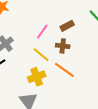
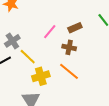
yellow line: (41, 55) -> (28, 57), moved

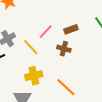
yellow line: (28, 57) -> (31, 47), moved
orange line: (69, 71) -> (66, 87), moved

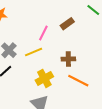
yellow line: (31, 47) -> (34, 52), turned -54
brown cross: (64, 49) -> (68, 59), moved

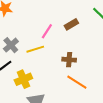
yellow cross: (44, 78) -> (23, 79), moved

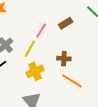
yellow line: (35, 49) -> (30, 49), turned -42
yellow cross: (23, 79) -> (35, 71), moved

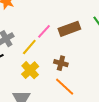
brown rectangle: (66, 23) -> (69, 29), size x1.5
yellow cross: (35, 71) -> (30, 70), turned -30

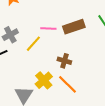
pink line: (44, 31) -> (48, 29), turned 49
yellow cross: (30, 70) -> (44, 80), moved

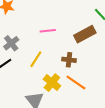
brown rectangle: (74, 27) -> (85, 34), moved
yellow line: (33, 44) -> (36, 59), moved

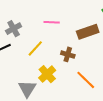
orange line: (76, 83) -> (86, 80), moved

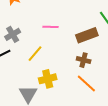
brown cross: (68, 54) -> (84, 60), moved
yellow cross: (47, 74) -> (48, 79), turned 30

